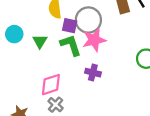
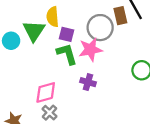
gray circle: (88, 20) -> (100, 28), moved
green triangle: (40, 41) -> (34, 31), moved, size x1.5

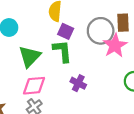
green triangle: (34, 31) -> (30, 56), moved
pink star: (90, 50) -> (115, 45), moved, turned -30

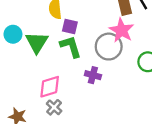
gray circle: (101, 31) -> (109, 47), moved
green triangle: (30, 56) -> (37, 42), moved

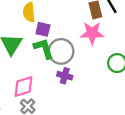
pink star: (122, 30) -> (92, 33), turned -30
gray circle: (109, 47) -> (61, 51), moved

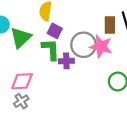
gray circle: (61, 51) -> (83, 45), moved
purple cross: (65, 76) -> (66, 61), moved, turned -32

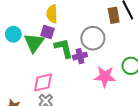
purple square: (55, 31) -> (48, 32), moved
pink star: (101, 46) -> (105, 77), moved

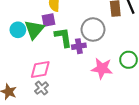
purple square: (48, 32) -> (49, 20), turned -32
cyan circle: (13, 34) -> (18, 30), moved

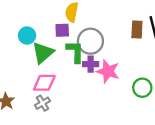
green triangle: (34, 30) -> (43, 53), moved
gray circle: (93, 30) -> (90, 41), moved
pink star: (102, 68) -> (108, 71), moved

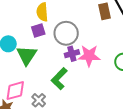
green L-shape: (75, 52) -> (59, 79), moved, turned -120
pink diamond: (44, 83) -> (15, 91), moved

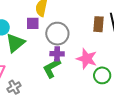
pink star: (89, 56) -> (87, 59), moved
green L-shape: (59, 79) -> (52, 68), moved

